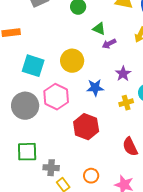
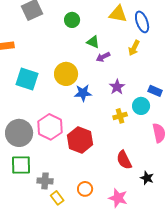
blue star: (95, 88) -> (83, 93), moved
pink hexagon: (56, 97) -> (50, 127), moved
gray circle: (25, 106) -> (19, 133), moved

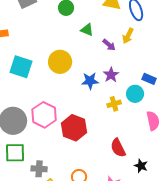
purple arrow: (103, 57) -> (109, 45), moved, turned -112
blue star: (83, 93) -> (90, 81), moved

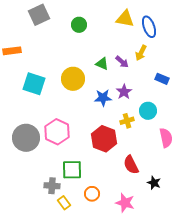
green triangle: (87, 30) -> (102, 64), moved
blue rectangle: (149, 79) -> (162, 79), moved
red hexagon: (74, 128) -> (104, 139), moved
green square: (15, 153) -> (72, 170), moved

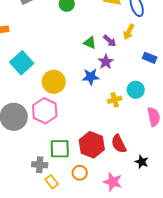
yellow circle: (73, 79) -> (54, 82), moved
cyan square: (34, 84) -> (22, 63), turned 30
purple star: (124, 92) -> (106, 62), moved
red hexagon: (104, 139) -> (92, 145), moved

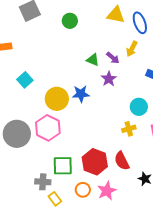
cyan square: (22, 63) -> (25, 80), size x0.7
blue star: (91, 77) -> (81, 94), moved
yellow cross: (115, 100) -> (129, 129), moved
pink star: (113, 182) -> (107, 191), moved, turned 30

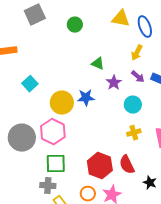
purple arrow: (113, 58) -> (138, 77), moved
cyan circle: (139, 107) -> (133, 105), moved
green square: (63, 166) -> (56, 164), moved

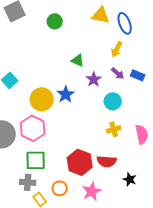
blue star: (86, 98) -> (66, 94), turned -30
red semicircle: (127, 165) -> (107, 161), turned -60
orange circle: (88, 194) -> (60, 188), moved

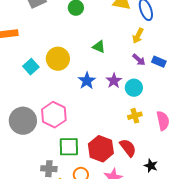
purple star: (94, 79) -> (114, 81), moved
yellow circle: (42, 99) -> (58, 59), moved
green square: (36, 160) -> (69, 147), moved
red semicircle: (107, 161) -> (128, 148), turned -132

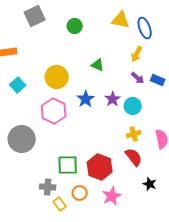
cyan square: (31, 67) -> (18, 85), moved
pink hexagon: (54, 115) -> (54, 111), moved
red semicircle: (128, 148) -> (134, 157), moved

